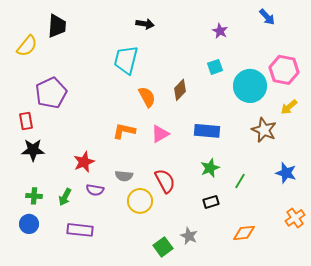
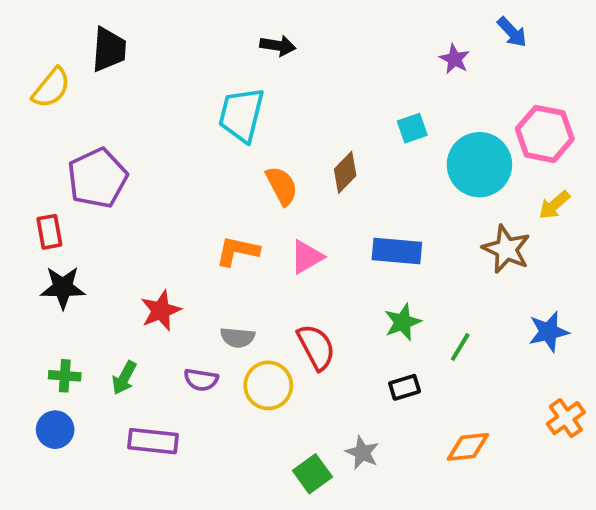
purple star: (220, 31) -> (454, 59), moved
blue star: (286, 173) -> (549, 332), turned -30
purple semicircle: (95, 190) -> (201, 380), moved

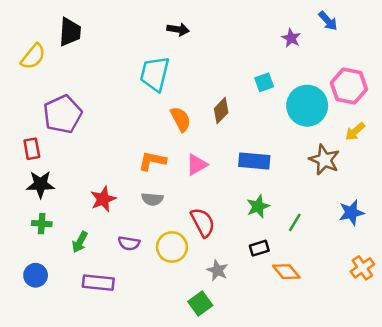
gray semicircle: (238, 337) -> (152, 199), moved
green cross: (65, 376) -> (42, 224), moved
orange diamond: (468, 447) -> (286, 272), moved, turned 56
gray star: (362, 453) -> (217, 270), moved

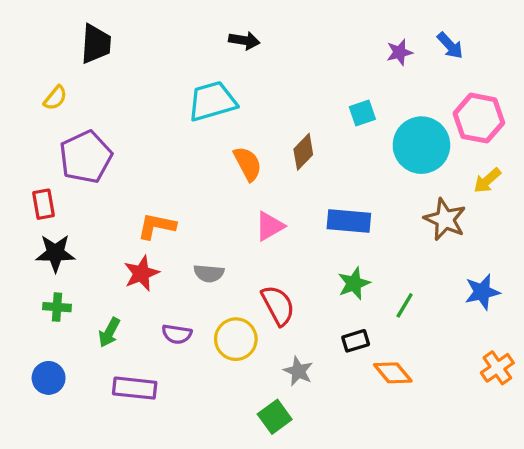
blue arrow: (328, 21) -> (450, 46), moved
purple star: (291, 38) -> (400, 52), turned 30
yellow semicircle: (33, 57) -> (55, 98), moved, size x0.7
cyan trapezoid: (155, 74) -> (212, 101), turned 60
orange L-shape: (152, 161) -> (157, 226), moved

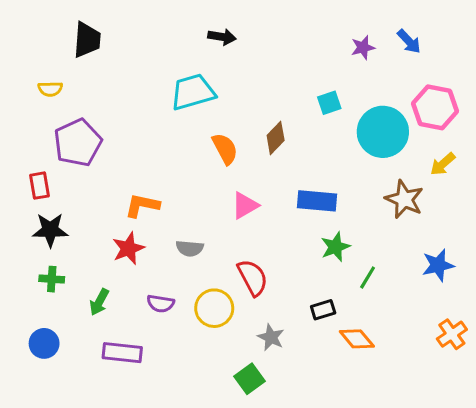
yellow semicircle: (55, 98) -> (50, 89), turned 50
green star: (354, 283) -> (335, 247), moved

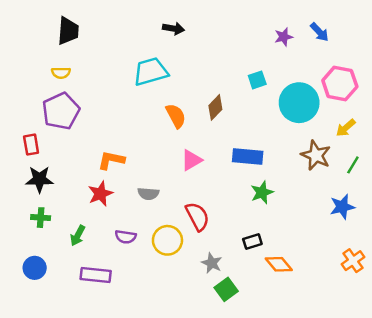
yellow semicircle: (50, 89) -> (61, 73), moved
green line: (368, 277) -> (353, 165), moved
green square: (249, 379) -> (226, 289), moved

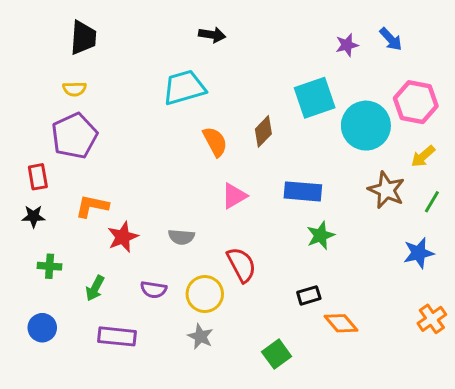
cyan square: (257, 80) -> (315, 98), size x1.8
orange L-shape: (111, 160) -> (92, 206), moved
black star: (39, 179) -> (33, 216), moved, size x0.7
gray star: (212, 263) -> (200, 336), moved

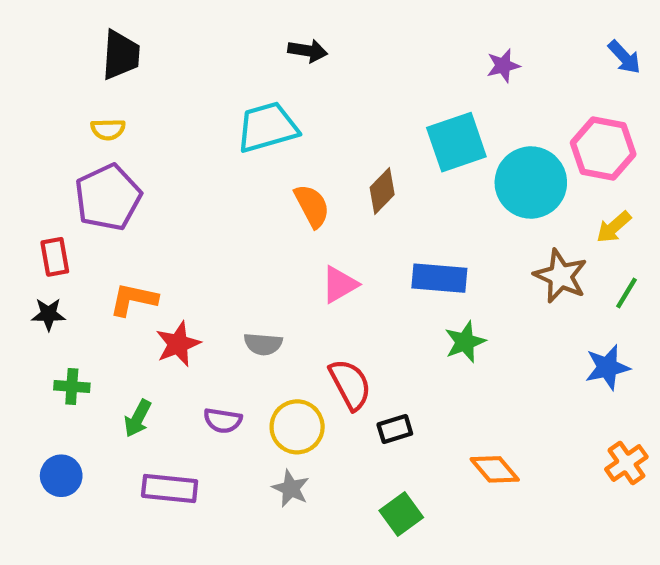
blue arrow: (391, 39) -> (624, 57), moved
black rectangle: (309, 295) -> (395, 429), moved

